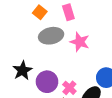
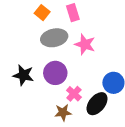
black star: (22, 70) -> (23, 75), turned -30
purple circle: (47, 82) -> (55, 73), moved

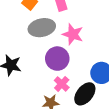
purple circle: (55, 73) -> (57, 59), moved

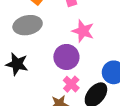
gray ellipse: (42, 28) -> (28, 25), moved

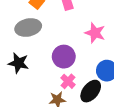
pink star: (83, 31) -> (95, 33), moved

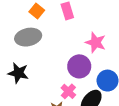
purple circle: (64, 57) -> (79, 66), moved

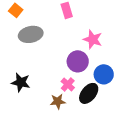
orange square: (37, 11) -> (16, 10), moved
black star: (18, 73) -> (21, 82), moved

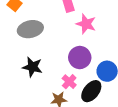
pink star: (93, 39) -> (86, 24), moved
black star: (21, 82) -> (32, 67), moved

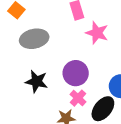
purple circle: (80, 58) -> (76, 73), moved

